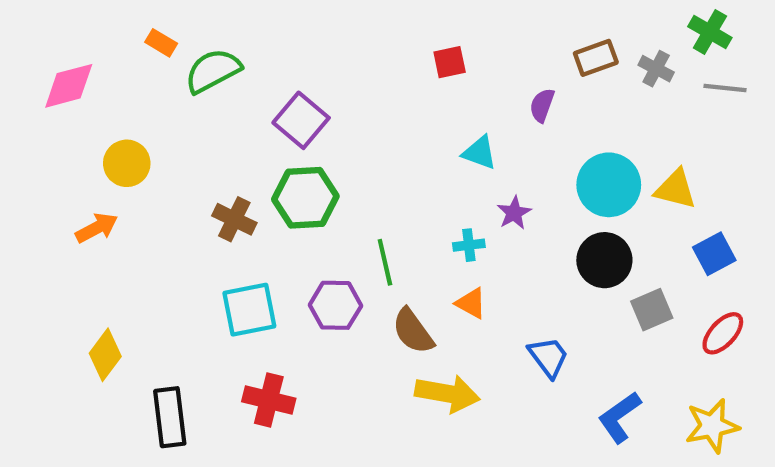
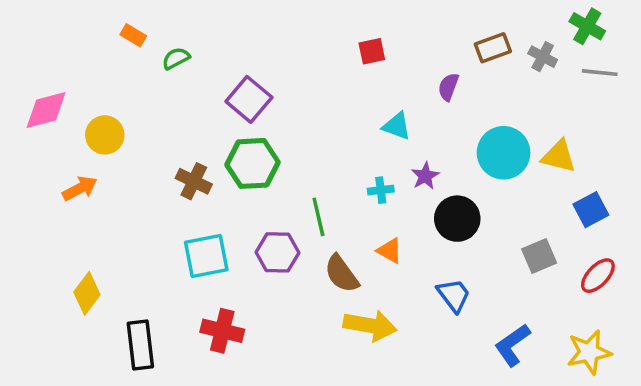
green semicircle: (213, 71) -> (176, 58), size x0.6
pink diamond: (69, 86) -> (46, 110), moved
cyan cross: (469, 245) -> (381, 190), moved
black circle: (604, 260) -> (457, 219), moved

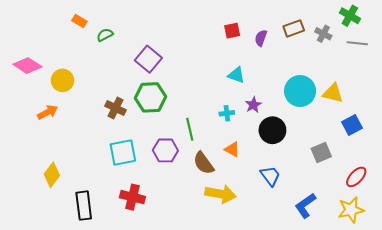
red square: (372, 51) -> (232, 31), moved
purple semicircle: (448, 87) -> (261, 38), moved
pink diamond: (46, 110) -> (27, 66), turned 48
red ellipse: (598, 276) -> (356, 177), moved

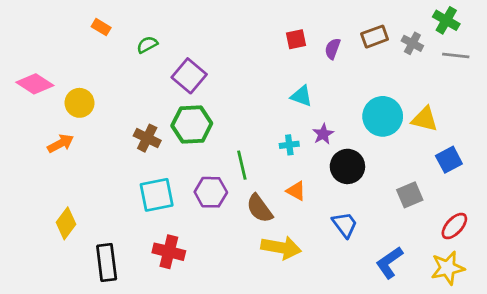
green semicircle: (105, 35) -> (147, 45), moved

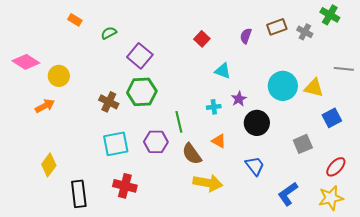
red square: (296, 39) -> (202, 39), moved, turned -35
gray line: (456, 55) -> (344, 69), moved

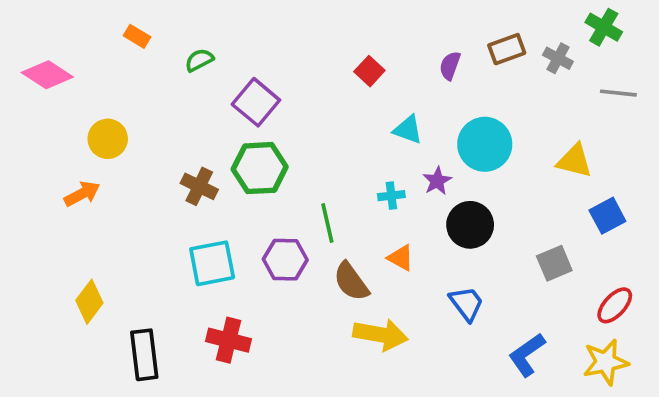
pink diamond: (26, 62) -> (47, 75), moved
gray line: (344, 69) -> (618, 93), moved
cyan circle: (283, 86) -> (485, 144), moved

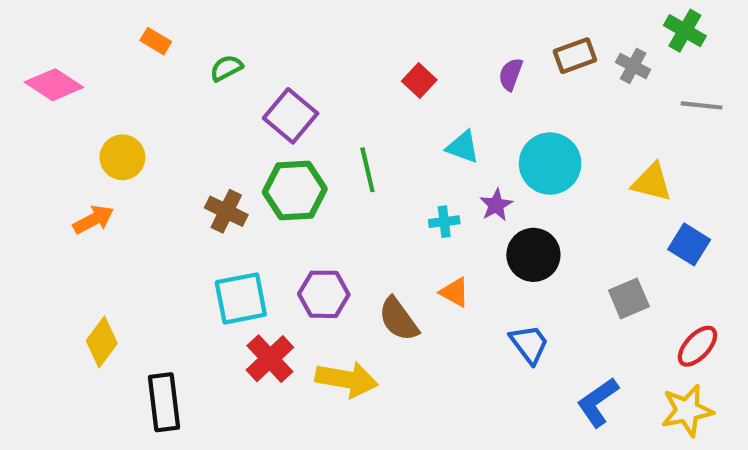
blue square: (607, 216) -> (689, 244), turned -30
green line: (327, 223) -> (367, 170), moved
yellow arrow: (380, 335) -> (347, 379), moved
red cross: (228, 340) -> (270, 359), moved, turned 33

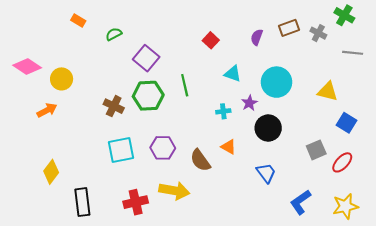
pink diamond: (54, 85) -> (27, 66), moved
red ellipse: (697, 346) -> (342, 162), moved
red cross: (270, 359) -> (136, 202), moved, turned 30

